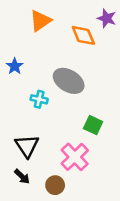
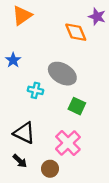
orange triangle: (40, 21) -> (22, 15), moved
green square: (93, 125) -> (77, 106), moved
black triangle: (27, 146) -> (24, 133), turned -30

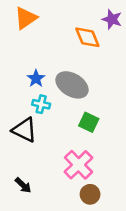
blue star: (13, 60) -> (36, 78), moved
black triangle: (24, 133) -> (24, 130), moved
brown circle: (50, 169) -> (90, 194), moved

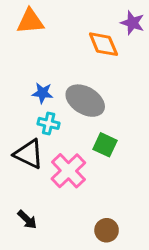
orange triangle: (26, 18) -> (30, 21), turned 30
blue star: (36, 78) -> (42, 93), turned -30
pink cross: (78, 165) -> (68, 171), moved

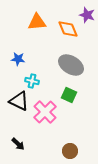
orange triangle: (30, 21) -> (37, 22), moved
blue star: (42, 93) -> (18, 59), moved
gray ellipse: (85, 101) -> (71, 65), moved

